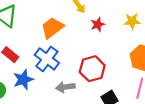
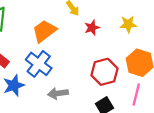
red hexagon: (92, 69) -> (104, 72), moved

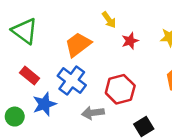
red hexagon: (104, 72) -> (120, 89), moved

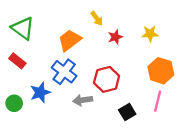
red rectangle: (30, 76) -> (17, 61), moved

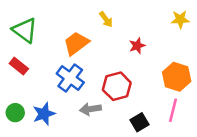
yellow star: (150, 34) -> (180, 19), moved
red star: (115, 37) -> (137, 46), moved
blue star: (40, 92) -> (44, 114), moved

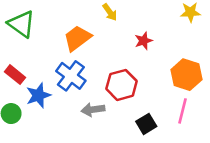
red rectangle: (19, 66) -> (15, 75), moved
blue star: (44, 114) -> (38, 95), moved

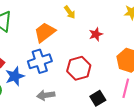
blue cross: (71, 76) -> (40, 61), turned 35
gray arrow: (93, 110) -> (46, 95), moved

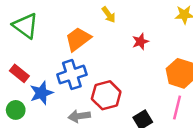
red hexagon: (79, 68) -> (106, 95), moved

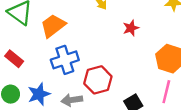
orange trapezoid: (78, 39) -> (53, 26), moved
blue star: (41, 93) -> (39, 94), moved

